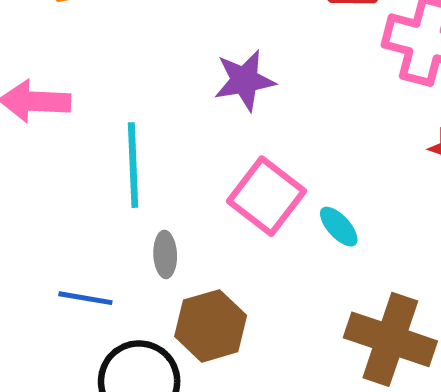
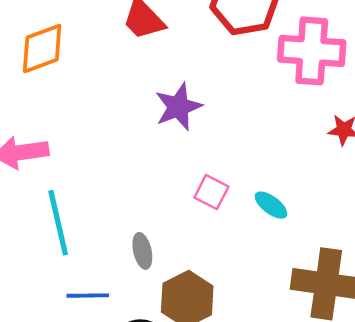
cyan line: (133, 165) -> (58, 223), moved
pink square: (266, 196) -> (211, 192), size x0.6

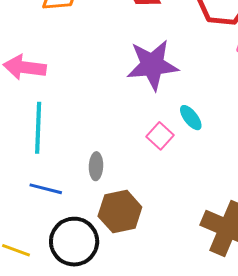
purple star: (178, 107) -> (152, 65), size x1.4
cyan ellipse: (271, 205) -> (191, 118), moved

